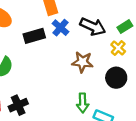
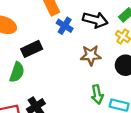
black rectangle: (34, 36) -> (32, 49), moved

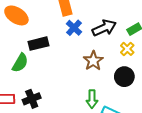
black arrow: (95, 20) -> (104, 28), turned -50
brown star: (91, 55) -> (93, 61), turned 30

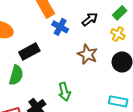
black arrow: (104, 28) -> (90, 19), size x0.7
green arrow: (92, 99) -> (64, 92), moved

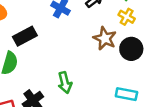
brown star: (87, 54) -> (105, 38), moved

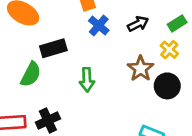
green arrow: (65, 83) -> (87, 80), moved

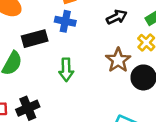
blue cross: (99, 26) -> (65, 21), moved, turned -30

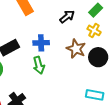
blue cross: (65, 21) -> (41, 43), moved

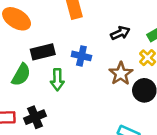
green arrow: (39, 65) -> (57, 80), moved

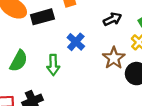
black rectangle: (43, 52) -> (42, 17), moved
blue cross: (81, 56) -> (76, 42), turned 30

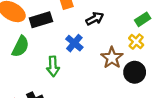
black arrow: (112, 19) -> (95, 19), moved
green semicircle: (19, 61) -> (20, 46), moved

